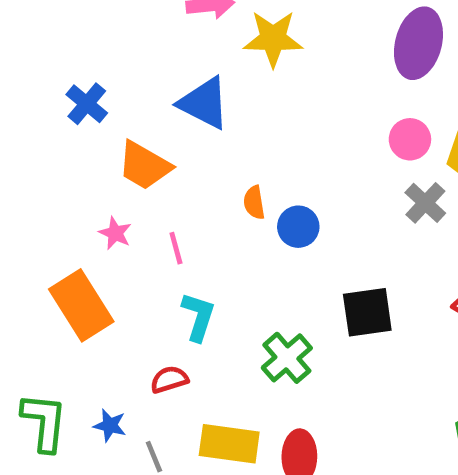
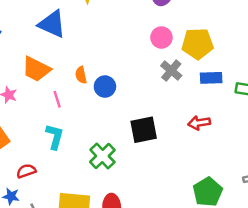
orange trapezoid: (144, 166) -> (36, 69), moved
pink line: (176, 248) -> (57, 99), moved
red semicircle: (169, 379) -> (26, 171), moved

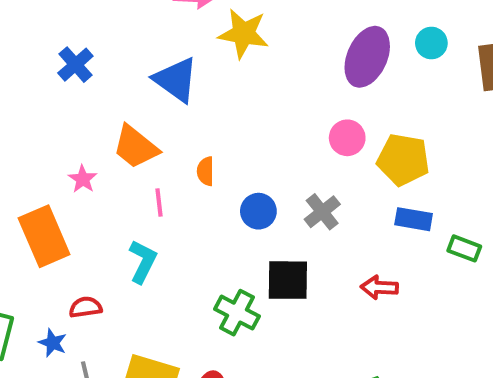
gray cross: (171, 71) -> (322, 212), moved
blue circle: (105, 87) -> (258, 211), moved
green cross: (102, 156) -> (237, 313), moved, turned -30

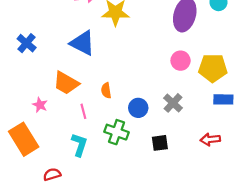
black square: (288, 280) -> (160, 143), size x0.7
green cross: (237, 313) -> (117, 132), moved

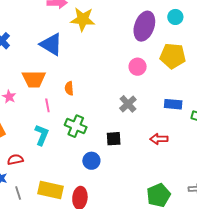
yellow pentagon: (213, 68) -> (173, 56), moved
orange trapezoid: (66, 83) -> (34, 79), turned -35
blue circle: (138, 108) -> (91, 161), moved

